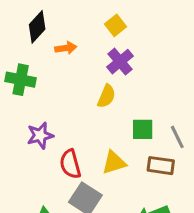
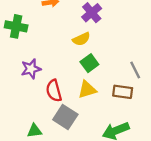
yellow semicircle: (106, 96) -> (81, 39), turned 42
green square: (143, 129) -> (89, 63), moved, turned -36

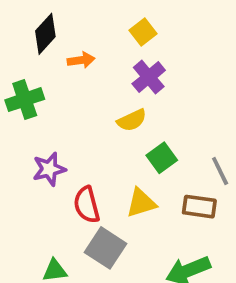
green cross: (16, 26) -> (25, 100), turned -30
green square: (89, 63) -> (162, 158), moved

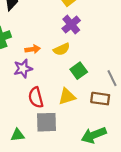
orange arrow: (81, 60) -> (33, 49), moved
purple star: (49, 169) -> (23, 69), moved
gray square: (105, 248) -> (47, 122), turned -35

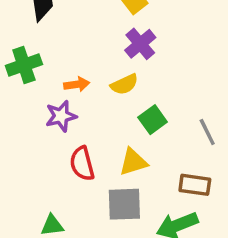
brown rectangle: (100, 99) -> (195, 185), moved
gray square: (47, 122) -> (124, 204), moved

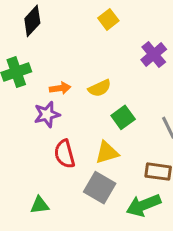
purple cross: (140, 44) -> (154, 55), moved
gray square: (124, 204) -> (100, 188), turned 32

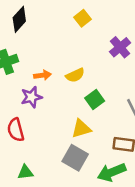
red semicircle: (64, 154) -> (16, 130), moved

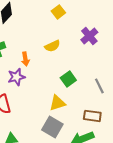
orange arrow: (42, 75) -> (25, 59), turned 88
yellow semicircle: (75, 75) -> (52, 46), moved

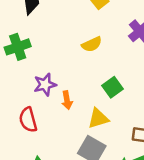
orange arrow: (25, 59) -> (67, 100), moved

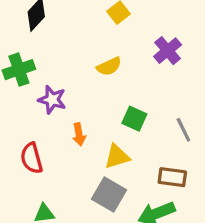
purple star: (45, 85) -> (52, 100), moved, turned 30
green square: (113, 87) -> (134, 119), turned -30

